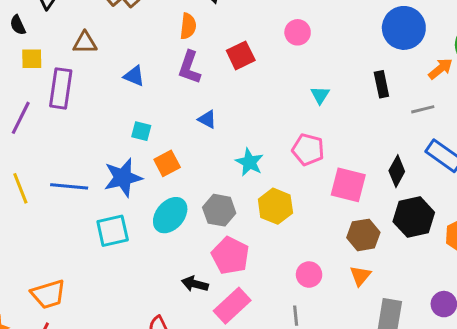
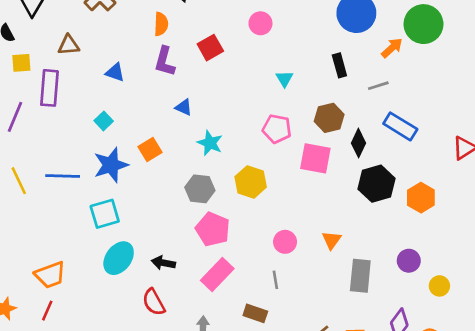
cyan square: (141, 131) -> (104, 121), moved, turned 36
cyan star: (249, 162) -> (210, 143), moved
cyan ellipse: (170, 215) -> (119, 258), moved
brown hexagon: (363, 235) -> (329, 118), moved
black arrow: (195, 284) -> (163, 263), moved

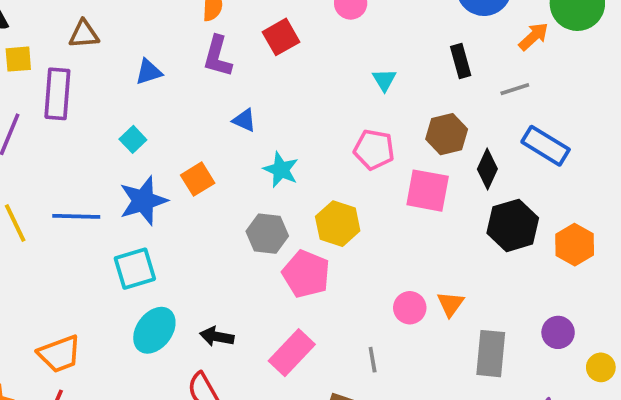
blue triangle: (115, 72) -> (149, 72), turned -36
pink pentagon: (213, 229) -> (306, 274), moved
pink circle: (285, 242) -> (410, 308), moved

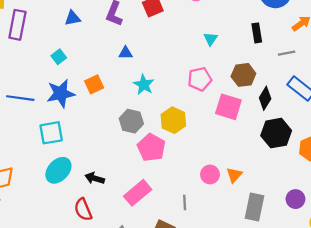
blue triangle: (244, 120) -> (126, 53), turned -32
pink pentagon: (374, 150) -> (200, 79), turned -30

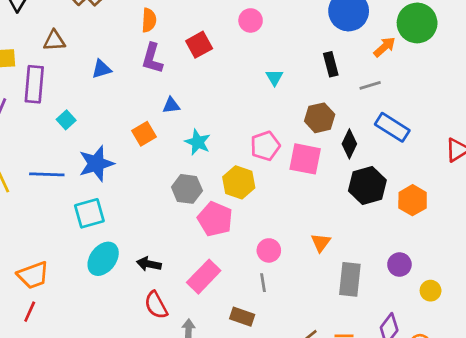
cyan square: (59, 57) -> (66, 120), moved
pink pentagon: (200, 79) -> (265, 146), moved
orange square: (94, 84) -> (144, 134), moved
pink circle: (210, 174) -> (269, 250), moved
red semicircle: (83, 210) -> (156, 305), moved

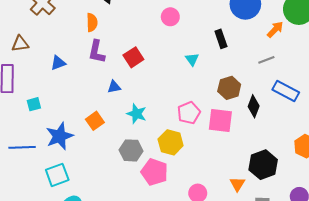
red square: (199, 45) -> (133, 57), moved
black rectangle: (331, 64) -> (221, 39), moved
cyan square: (66, 120) -> (34, 104), turned 32
orange square: (144, 134) -> (95, 121), moved
black hexagon: (367, 185) -> (263, 165), moved

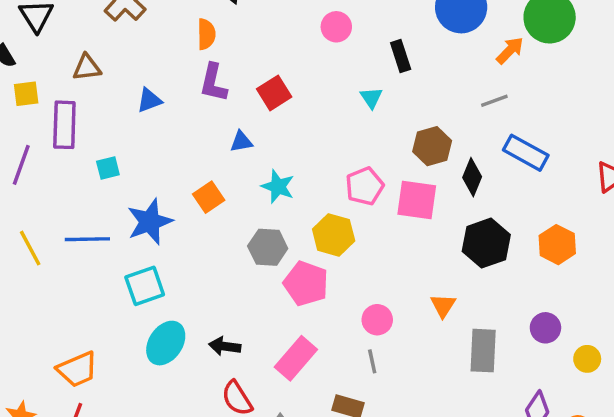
black rectangle: (221, 39) -> (401, 56), moved
black hexagon: (263, 165) -> (486, 243), moved

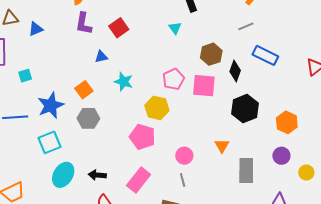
blue triangle: (149, 100) -> (36, 29), moved
orange hexagon: (557, 245) -> (287, 122), moved
gray hexagon: (268, 247) -> (88, 118), moved

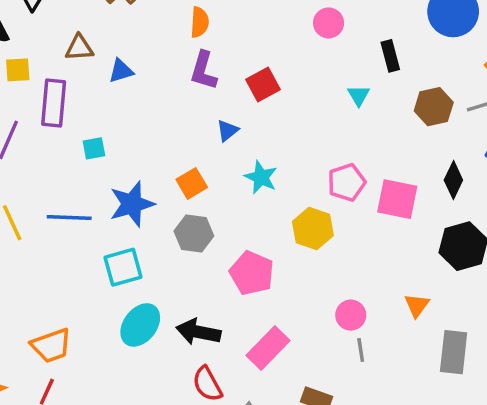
brown hexagon: (211, 54) -> (434, 107), moved
blue triangle: (101, 57) -> (228, 131), turned -32
pink pentagon: (142, 137) -> (252, 273), moved
black arrow: (97, 175) -> (198, 332), size x1.4
gray line: (183, 180) -> (361, 350), moved

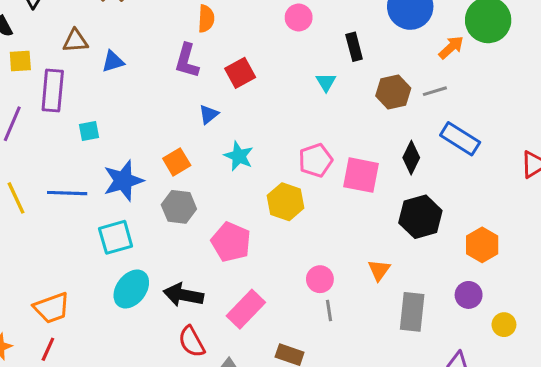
orange semicircle: (200, 22) -> (206, 19), moved

